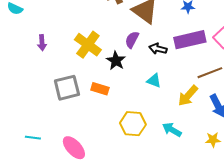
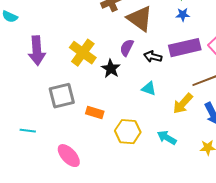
purple arrow: (42, 43) -> (37, 51), size x1.8
orange rectangle: (100, 89) -> (95, 113), moved
cyan line: (33, 138) -> (28, 131), moved

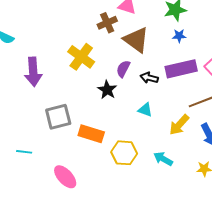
yellow cross: (83, 53) -> (81, 57), moved
orange rectangle: (95, 113) -> (91, 134), size x1.4

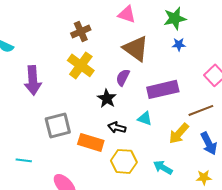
brown cross: (107, 23) -> (81, 31), moved
purple rectangle: (181, 69) -> (163, 89), moved
black arrow: (149, 78) -> (117, 127), moved

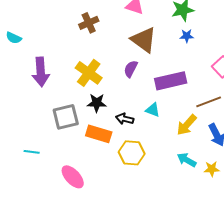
yellow cross: (81, 65) -> (89, 73), moved
black star: (107, 98) -> (97, 103), moved, turned -30
cyan arrow: (163, 167) -> (187, 160), moved

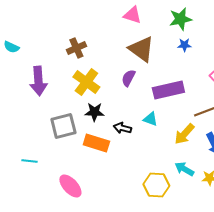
brown cross: (89, 23) -> (76, 48), moved
yellow hexagon: (132, 153) -> (156, 185), moved

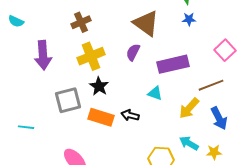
yellow cross: (86, 82) -> (91, 56), turned 32
black star: (94, 112) -> (99, 86), turned 30
black arrow: (122, 128) -> (130, 115), moved
cyan line: (29, 161) -> (26, 127), moved

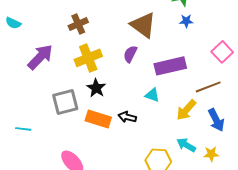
purple arrow: (43, 55) -> (40, 57), turned -132

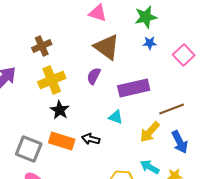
pink square: (222, 52) -> (184, 55), moved
gray square: (65, 102) -> (29, 149), moved, turned 36

